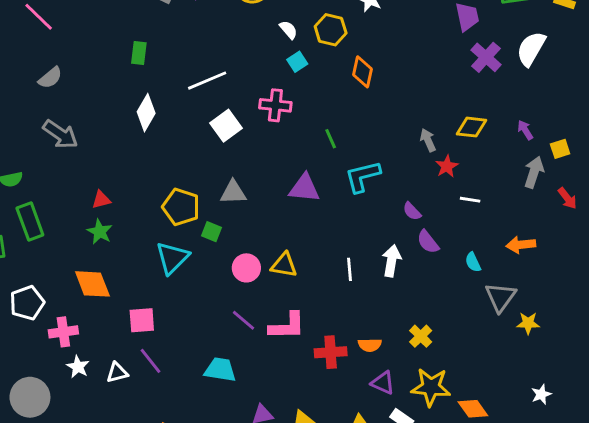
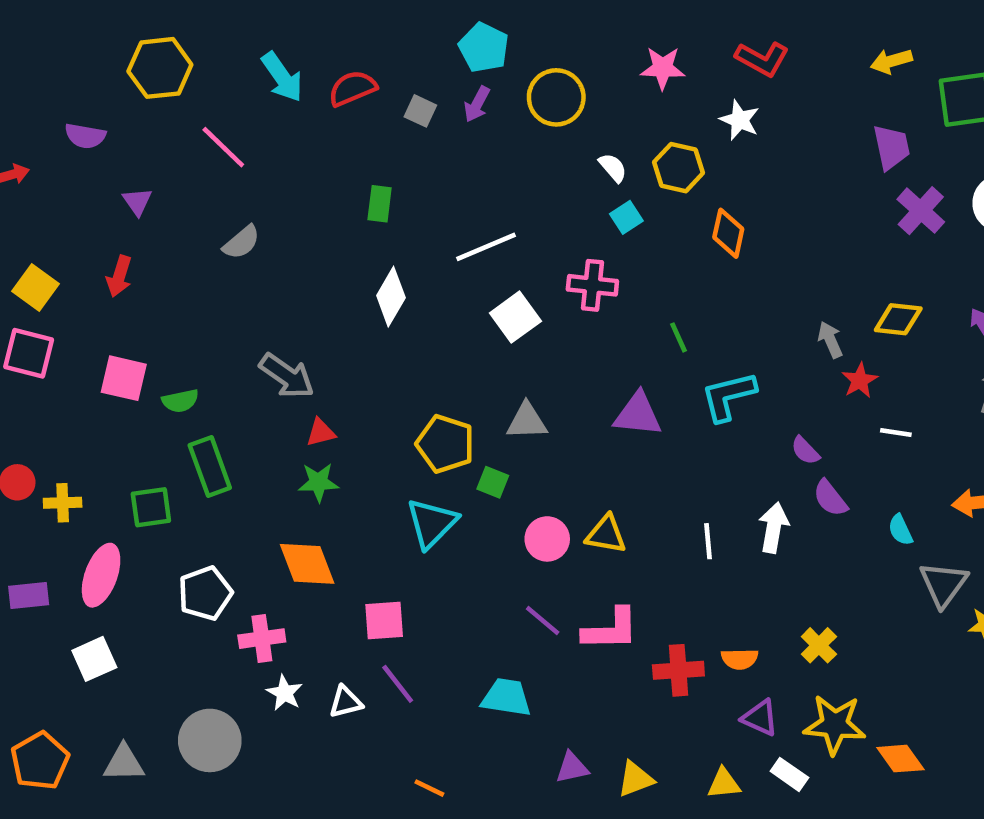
gray arrow: (60, 134) -> (287, 376), moved
green star: (100, 232) -> (318, 482), turned -30

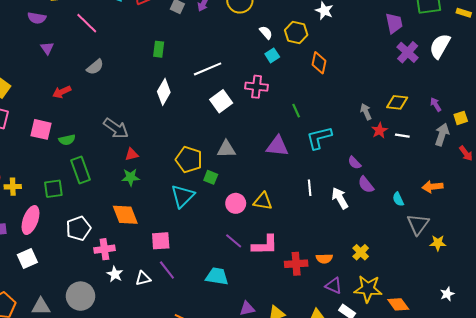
purple semicircle: (85, 136) -> (37, 18), moved
red arrow: (119, 276) -> (62, 92), moved, turned 48
white line: (896, 433) -> (402, 136), moved
white arrow: (774, 528) -> (340, 198), turned -40
white line: (708, 541) -> (310, 188), moved

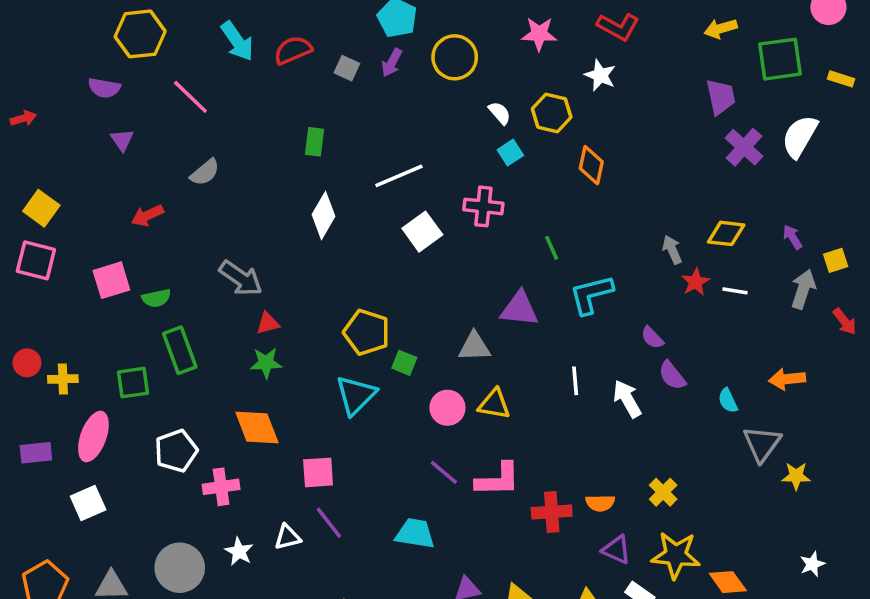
pink square: (41, 129) -> (111, 280), turned -30
gray triangle: (226, 149) -> (474, 347), moved
white star: (115, 274) -> (239, 552), moved

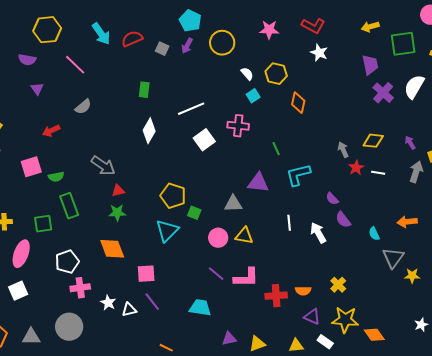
white star: (600, 75) -> (319, 53), moved
pink cross: (221, 487) -> (80, 288), moved
white star: (239, 552) -> (108, 303), moved

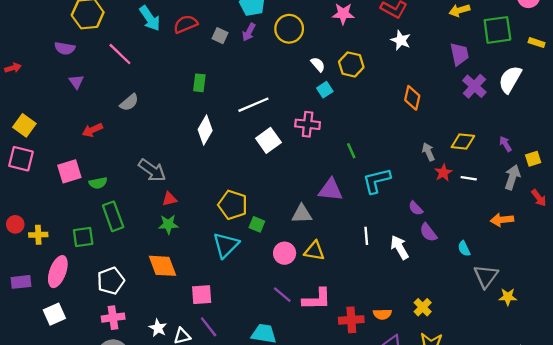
orange diamond: (298, 103) -> (412, 98), moved
orange arrow: (407, 222) -> (502, 220), moved
pink cross: (80, 288) -> (113, 318), moved

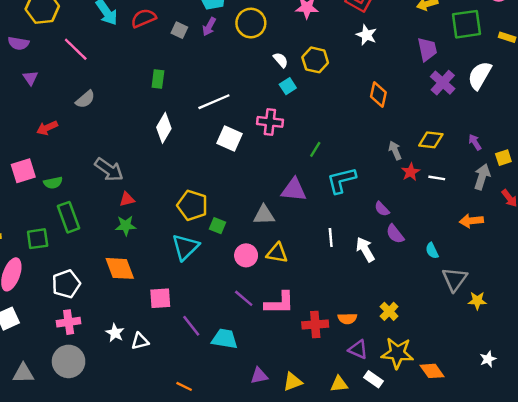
white square: (268, 140) -> (229, 139), turned -30
green line: (351, 151) -> (315, 149), turned 56
purple line: (209, 327) -> (191, 326), moved

